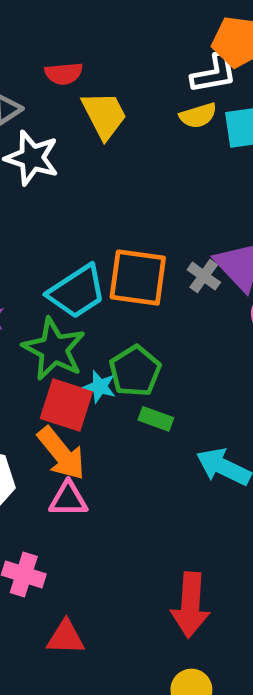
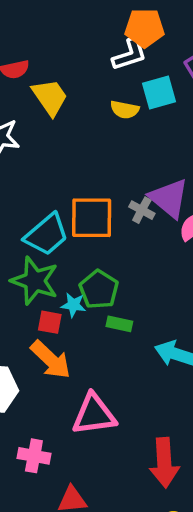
yellow semicircle: (198, 115) -> (125, 110), moved, turned 36
red square: (66, 405) -> (50, 322), size x0.6
pink triangle: (68, 499) -> (94, 414), moved, size x1.5

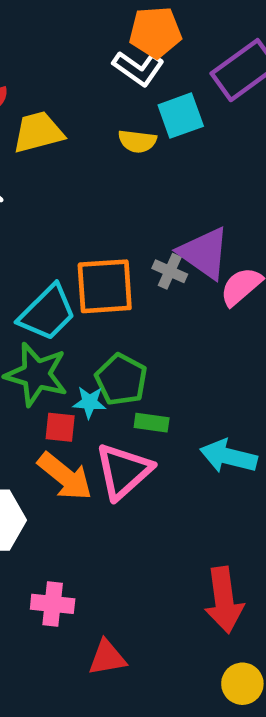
white L-shape: (130, 54) -> (138, 68), turned 57
yellow trapezoid: (50, 97) -> (38, 132), turned -66
pink triangle: (94, 414) -> (123, 471), moved, turned -30

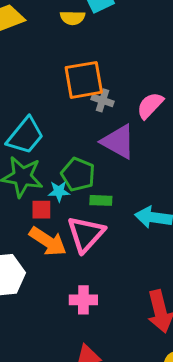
purple triangle: (204, 253) -> (118, 142), moved
orange square: (105, 286) -> (84, 80), moved
pink cross: (53, 604) -> (83, 300), moved

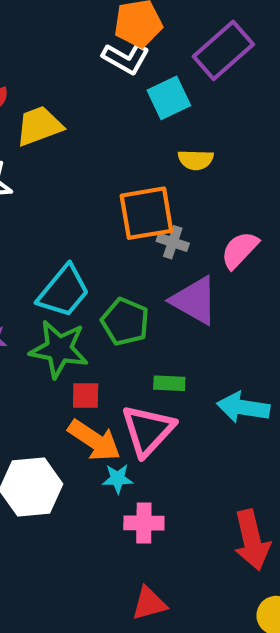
yellow semicircle: (73, 18) -> (196, 160), moved
green pentagon: (78, 174) -> (125, 322), moved
cyan star: (59, 191) -> (118, 479), moved

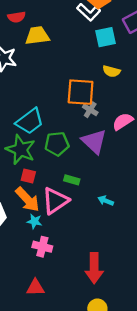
green pentagon: (125, 322) -> (57, 144), turned 30
cyan arrow: (243, 407) -> (106, 201), size x0.6

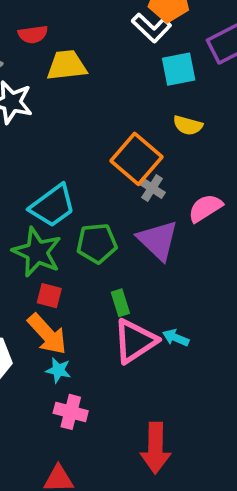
orange square: (81, 92) -> (136, 159), turned 36
green rectangle: (72, 180) -> (120, 303), turned 56
pink triangle: (55, 201) -> (135, 341), moved

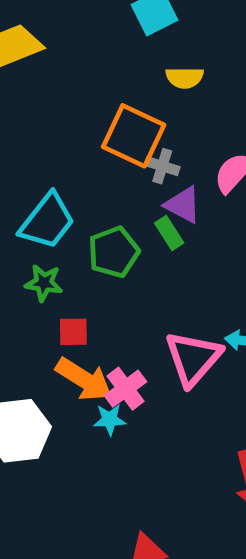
purple triangle: (158, 240) -> (183, 205), moved, size x0.7
green star: (37, 252) -> (44, 283), size x0.6
green rectangle: (120, 303) -> (169, 233), moved
pink cross: (71, 412) -> (125, 389), moved, turned -36

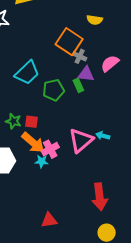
purple triangle: (183, 205) -> (86, 74), turned -30
green star: (44, 283) -> (13, 121), moved

